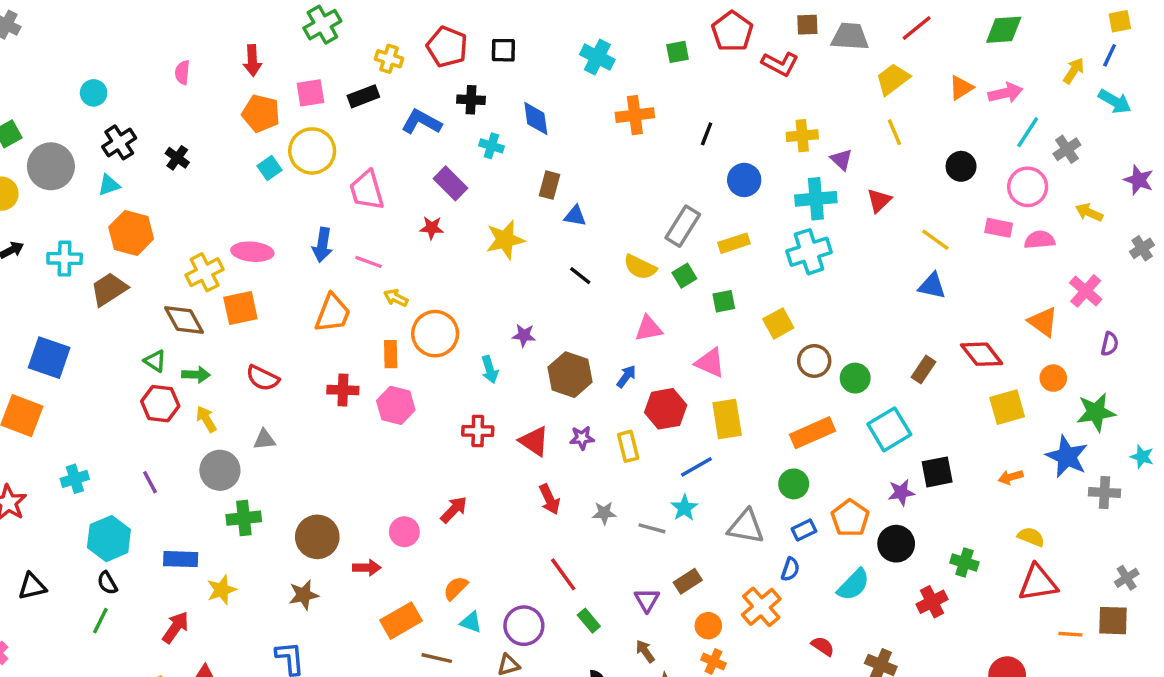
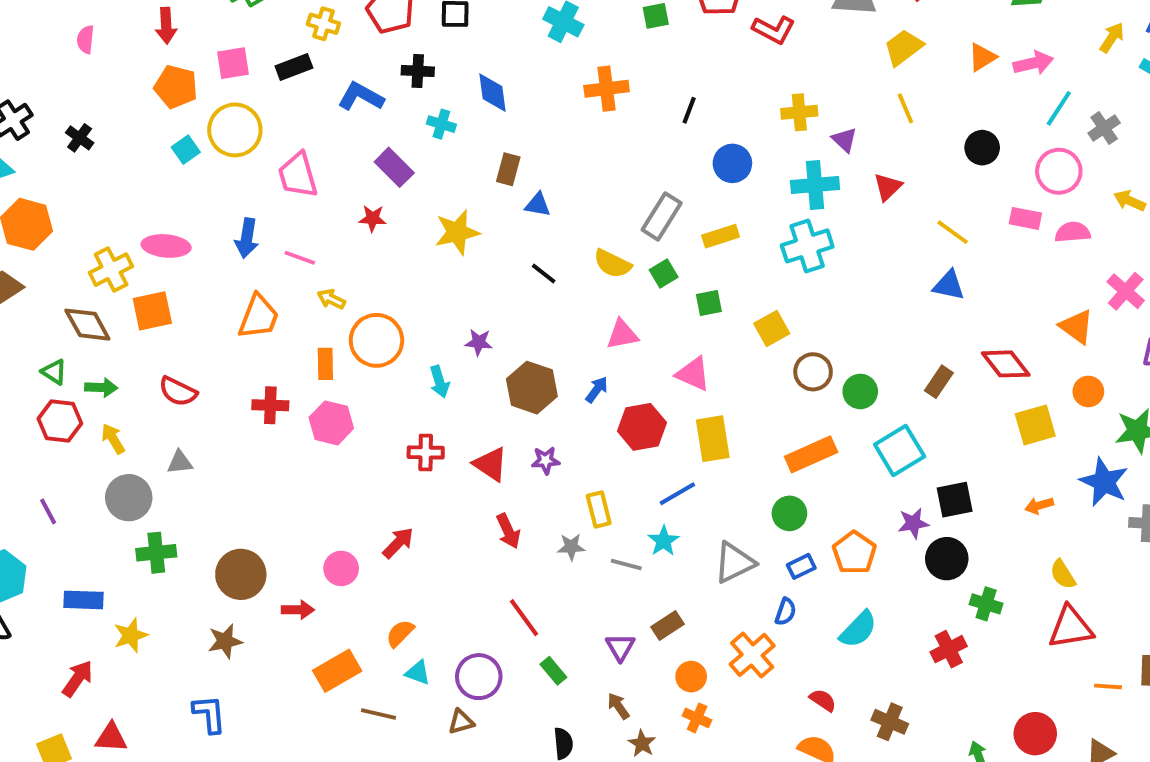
yellow rectangle: (628, 446) -> (599, 509), moved
gray triangle: (746, 527) -> (734, 563), turned -36
yellow semicircle: (1031, 537) -> (1063, 574), turned -144
black circle: (896, 544) -> (947, 559), moved

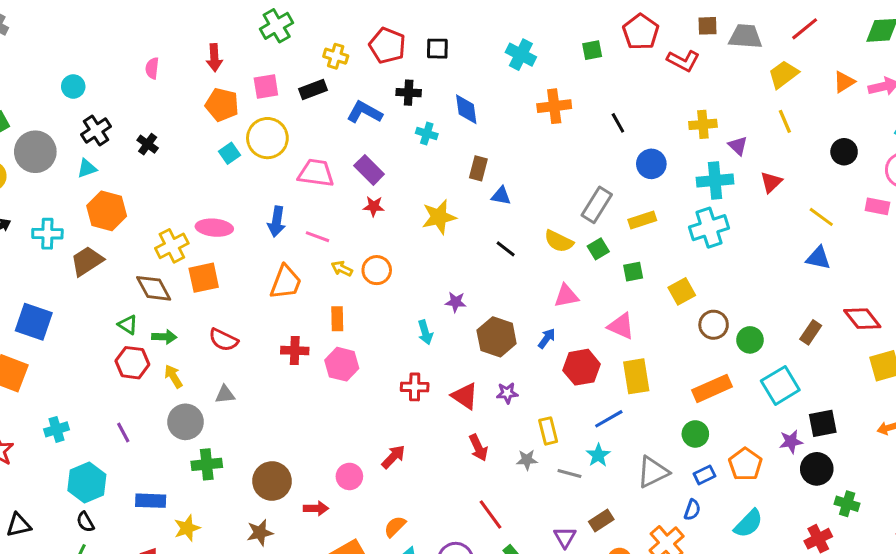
black line: (689, 110) -> (618, 123), turned -50
purple rectangle: (394, 167) -> (369, 170), moved
pink trapezoid: (298, 175) -> (316, 173), turned 114
orange circle: (376, 340) -> (377, 270), moved, size x0.7

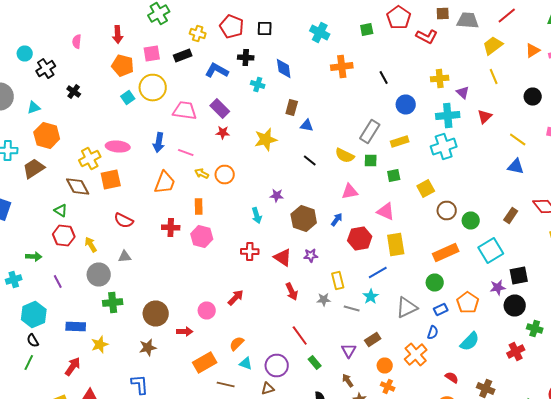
black cross: (96, 130) -> (46, 68), moved
green square: (598, 249) -> (371, 160), turned 32
green arrow: (164, 337) -> (34, 256), moved

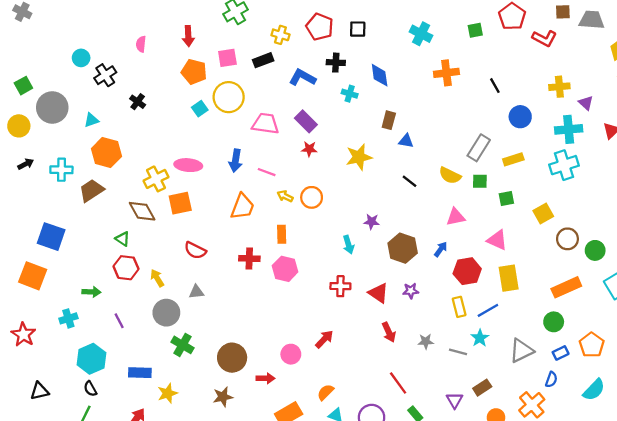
yellow rectangle: (338, 280) -> (459, 307), moved
green cross: (113, 302) -> (182, 345), turned 36

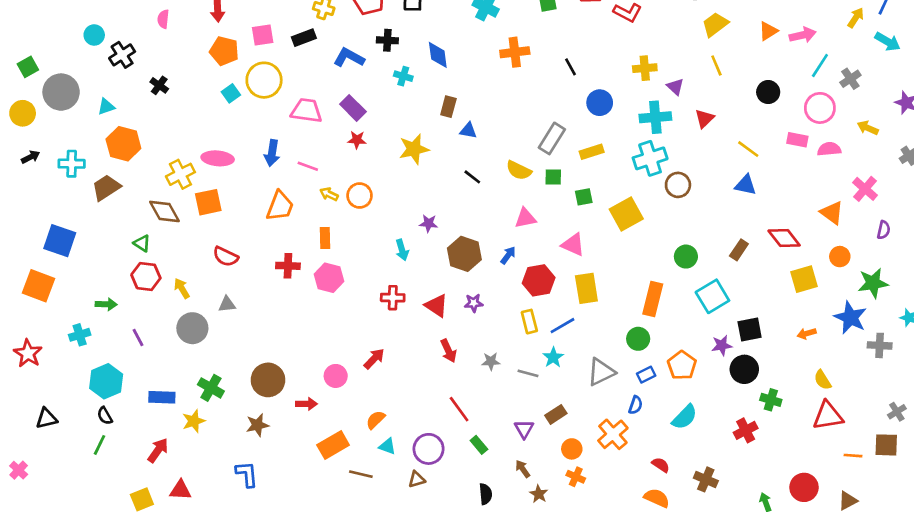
yellow square: (543, 214) -> (626, 214), size x1.4
brown circle: (567, 239) -> (678, 185), moved
orange rectangle: (566, 287) -> (653, 299), turned -52
green cross: (182, 345) -> (211, 388), moved

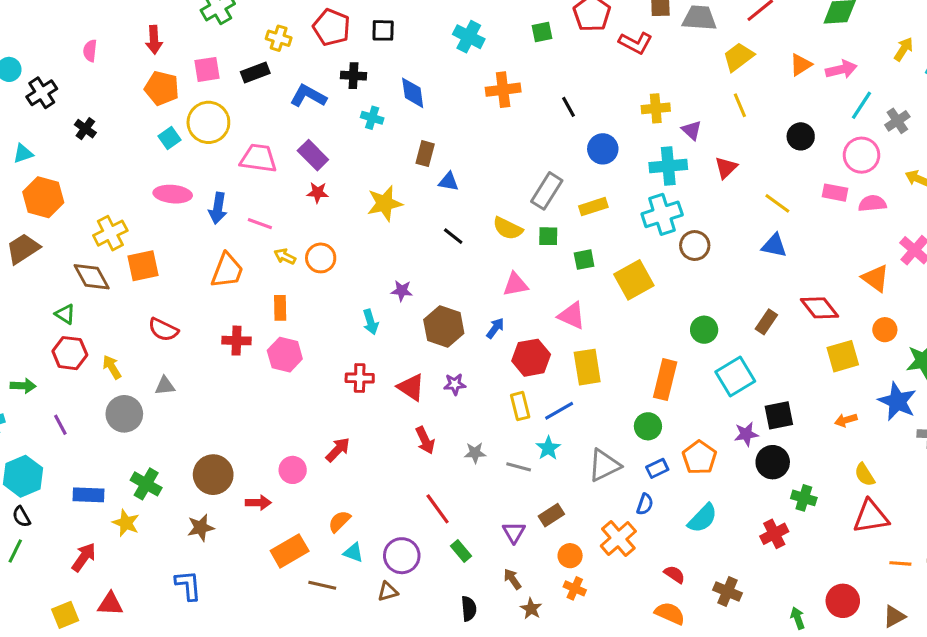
pink ellipse: (218, 158) -> (173, 194), moved
yellow star: (194, 421) -> (126, 523), turned -30

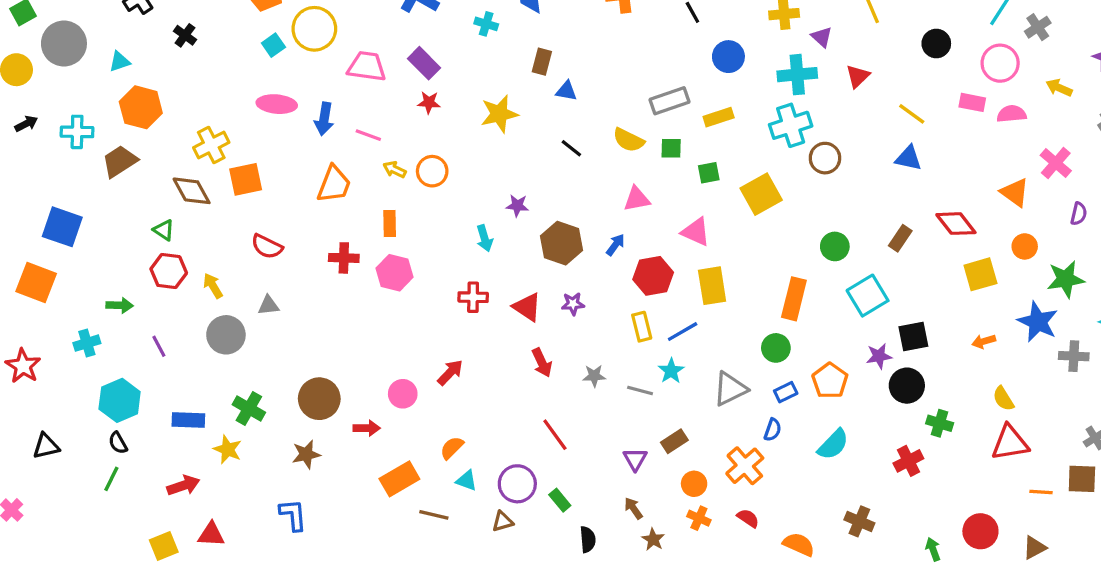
gray rectangle: (547, 191) -> (670, 101), turned 39
green rectangle: (461, 551) -> (560, 500), moved
red arrow: (84, 557) -> (183, 485), turned 36
red semicircle: (674, 574) -> (748, 518), moved

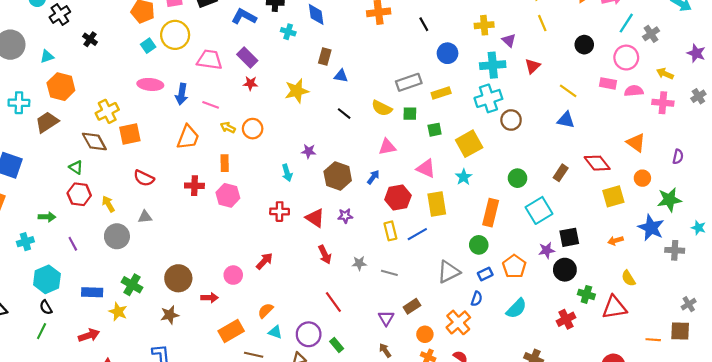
pink cross: (1056, 163) -> (663, 103), moved, turned -36
cyan star: (671, 371) -> (464, 177), moved
red triangle: (1010, 443) -> (614, 307), moved

